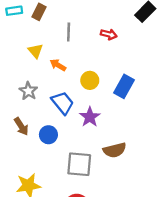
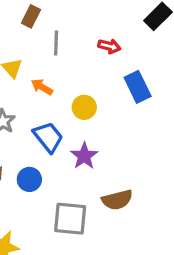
brown rectangle: (39, 12) -> (31, 16), moved
blue rectangle: (124, 86) -> (138, 87), moved, turned -55

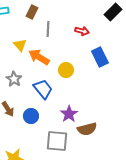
orange arrow: (42, 87) -> (39, 57), size x1.5
purple star: (84, 156) -> (69, 114), moved

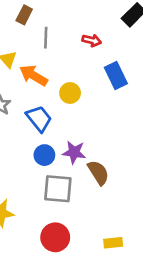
purple star: (69, 114) -> (74, 152), turned -30
blue circle: (31, 116) -> (44, 155), moved
brown semicircle: (87, 129) -> (98, 173), turned -108

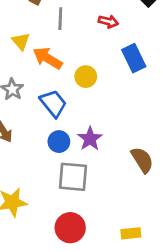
purple star: (74, 152) -> (90, 139), turned 30
brown semicircle: (98, 173) -> (142, 160), moved

